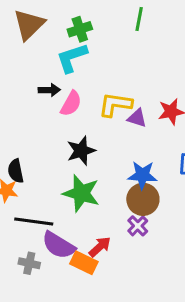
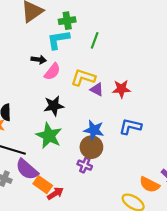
green line: (139, 19) -> (95, 40), moved
purple cross: (138, 226) -> (85, 165), turned -32
red arrow: (100, 247) -> (55, 193), moved

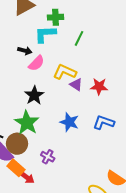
black star: (54, 106) -> (34, 95), turned -30
brown circle: (91, 147) -> (17, 144), moved
purple cross: (85, 165) -> (48, 157), moved
red arrow: (55, 193) -> (27, 177), turned 63

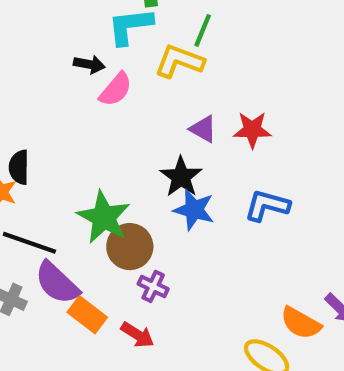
yellow L-shape: (65, 72) -> (179, 61), moved
black star: (34, 95) -> (181, 177), moved
brown circle: (17, 144) -> (130, 247), moved
red arrow: (27, 177) -> (137, 335), moved

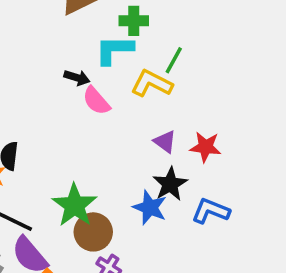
pink semicircle: (116, 90) -> (96, 101), turned 92
black star: (181, 177) -> (170, 184), moved

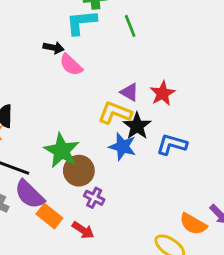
green line: (174, 60) -> (130, 26), turned -45
yellow L-shape: (152, 83) -> (115, 113), moved
red star: (205, 147) -> (163, 93), turned -30

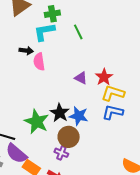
pink semicircle: (71, 65) -> (39, 62), turned 42
yellow L-shape: (115, 113) -> (113, 93), moved
black star: (137, 126) -> (60, 113), moved
brown circle: (79, 171) -> (69, 137), moved

